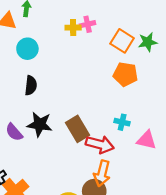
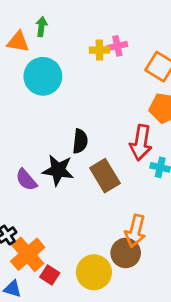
cyan circle: (27, 49) -> (43, 76), size x1.4
black semicircle: (31, 85) -> (80, 141), moved
red arrow: (100, 144) -> (141, 143), moved, turned 84

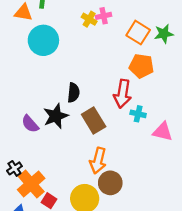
yellow cross: (99, 50) -> (89, 19), turned 32
black star: (58, 170) -> (56, 116), turned -30
orange arrow: (135, 231) -> (98, 161), moved

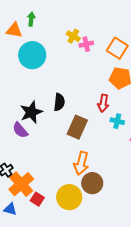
pink cross: (104, 16) -> (86, 44), moved
red arrow: (123, 94) -> (103, 103), size x0.7
black star: (56, 116) -> (31, 112), moved
brown rectangle: (94, 121) -> (77, 127), turned 55

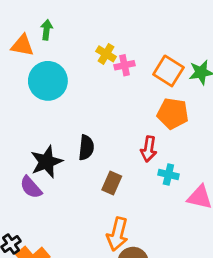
brown rectangle: (77, 127) -> (112, 183), size x0.7

